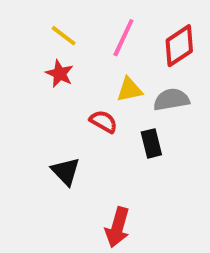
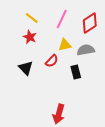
red semicircle: (104, 122) -> (52, 61), turned 104
black triangle: (66, 171) -> (26, 68), moved

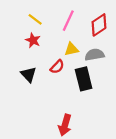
black rectangle: (76, 72) -> (84, 79), size x1.5

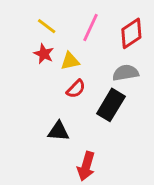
yellow triangle: (71, 49) -> (70, 61), moved
black triangle: (29, 74) -> (58, 131), moved, turned -42
black rectangle: (84, 79) -> (111, 105), turned 45

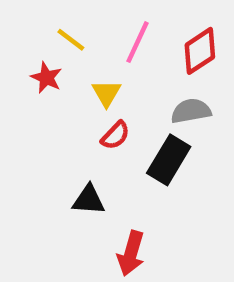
red star: (44, 54) -> (46, 78), moved
yellow triangle: (70, 61) -> (106, 93), turned -48

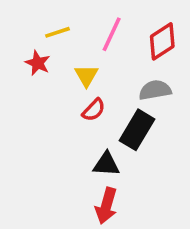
yellow line: (71, 40) -> (58, 32), turned -55
black triangle: (89, 200) -> (106, 164), moved

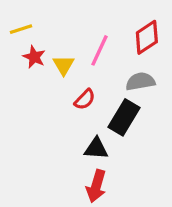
yellow line: (58, 32) -> (21, 29), moved
pink line: (112, 34) -> (99, 50), moved
yellow triangle: (86, 76) -> (64, 65), moved

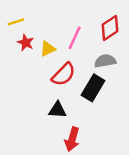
yellow triangle: (64, 65) -> (48, 49), turned 35
red semicircle: (85, 99) -> (64, 74), size x1.5
black triangle: (96, 148) -> (57, 110), moved

